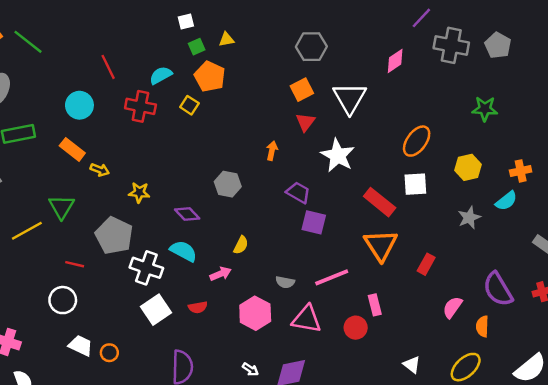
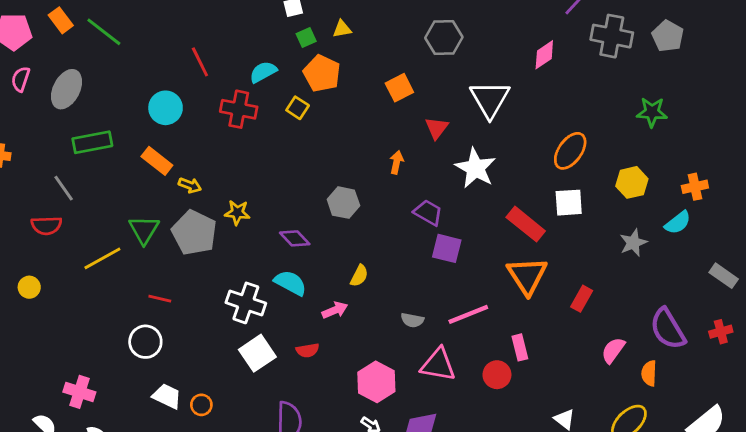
orange square: (302, 90) -> (399, 88), moved
gray pentagon: (114, 236) -> (194, 233), moved
pink hexagon: (255, 313) -> (376, 382), moved

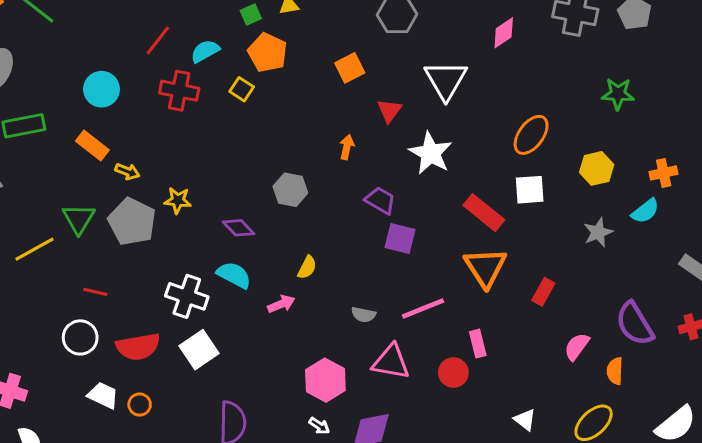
red line: (200, 62) -> (158, 40), moved, turned 64
red semicircle: (308, 350) -> (138, 347), moved, size x1.8

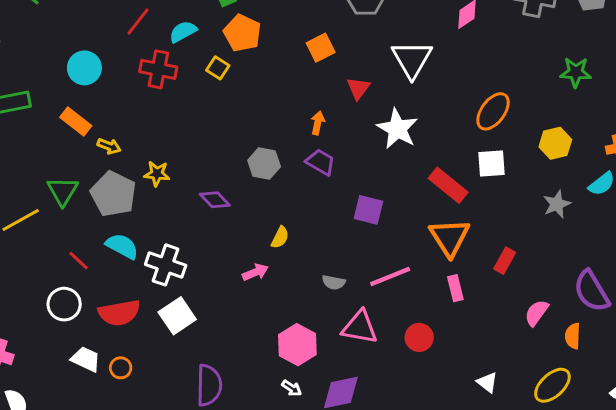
purple trapezoid: (380, 200) -> (321, 162), moved
cyan semicircle: (234, 275) -> (122, 246), moved
red line: (95, 292) -> (79, 261), turned 30
pink rectangle: (478, 344) -> (455, 288), moved

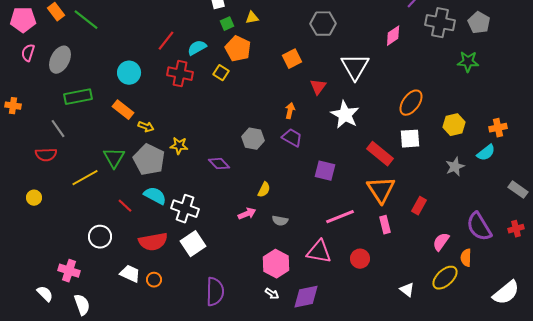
green star: (576, 72) -> (468, 62), moved
gray semicircle: (334, 282) -> (280, 221), moved
white circle: (64, 304) -> (100, 237), moved
yellow ellipse: (552, 385) -> (445, 278), moved

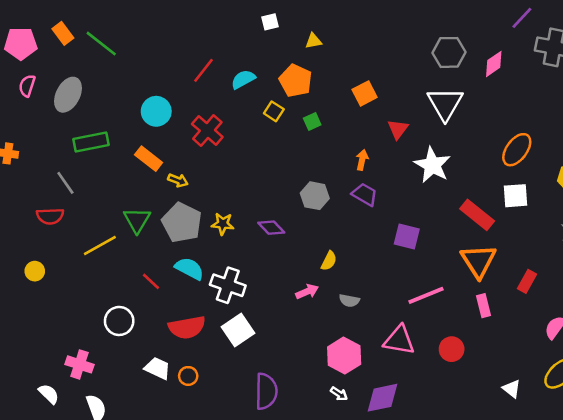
green square: (227, 24) -> (312, 122), moved
gray hexagon: (323, 24) -> (449, 52), moved
red cross: (180, 74) -> (207, 130), moved, turned 30
yellow star: (179, 146) -> (223, 224), moved

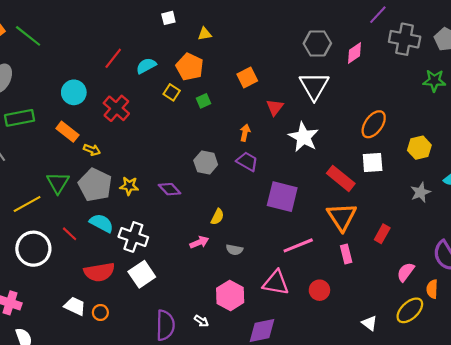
purple square: (407, 237) -> (282, 197), size x1.4
white circle: (119, 321) -> (33, 249), moved, size x1.4
white arrow: (339, 394) -> (201, 321), moved

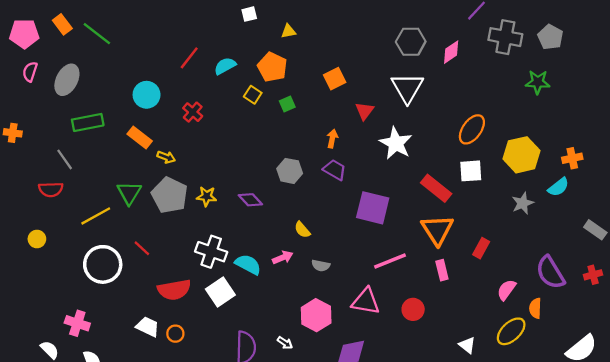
red cross: (116, 108) -> (193, 112), size x0.7
yellow hexagon: (419, 148) -> (522, 155), size x1.4
yellow semicircle: (217, 217) -> (302, 230), turned 112
cyan semicircle: (101, 223) -> (248, 264), moved

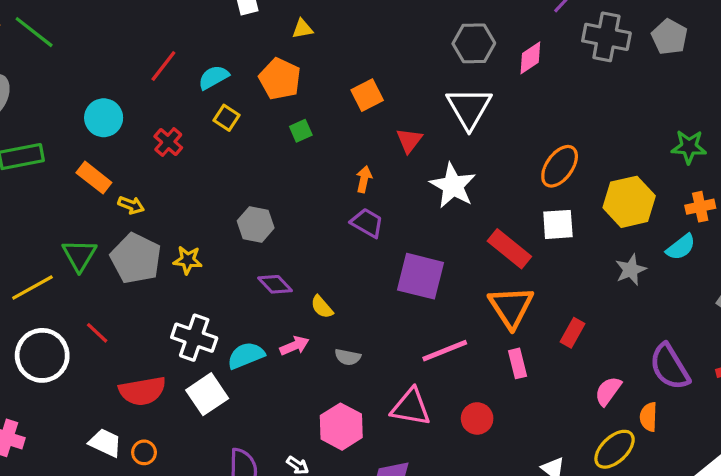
green star: (538, 82) -> (689, 147), moved
yellow square: (253, 95) -> (226, 118), moved
gray hexagon: (290, 171) -> (256, 224), moved
purple diamond: (250, 200) -> (275, 284), moved
cyan semicircle: (248, 264) -> (246, 355), turned -50

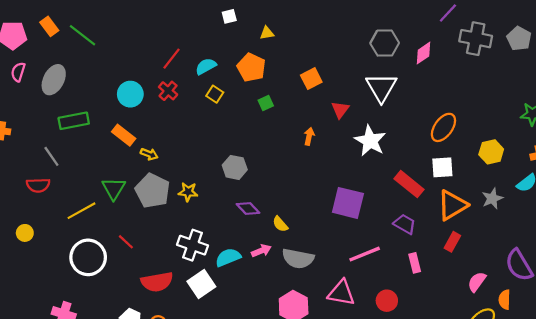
red cross: (168, 142) -> (168, 91), moved
yellow hexagon: (629, 202) -> (491, 152), size x0.7
purple trapezoid: (367, 223) -> (405, 224), moved
orange triangle: (511, 307) -> (452, 205), moved, turned 32
gray semicircle: (348, 357) -> (298, 258), size x1.8

